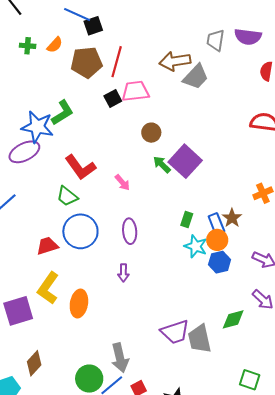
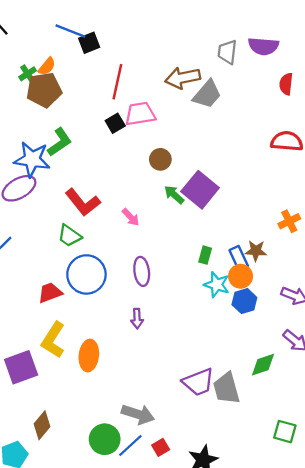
green cross: (28, 46) -> (28, 74), moved, turned -35
brown pentagon: (86, 62) -> (44, 90), moved
brown star: (232, 218) -> (256, 251), turned -30
gray arrow: (120, 358) -> (138, 414), turned -56

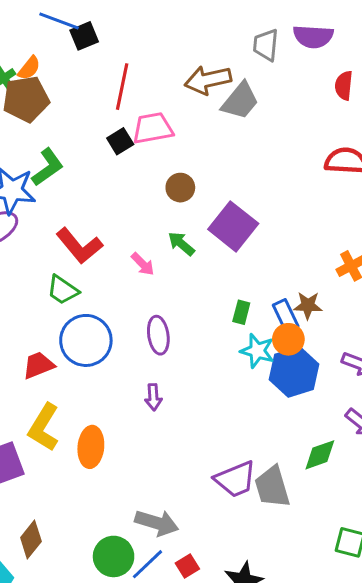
green arrow: (174, 195) -> (181, 244), moved
blue hexagon: (244, 301) -> (294, 372), size x1.5

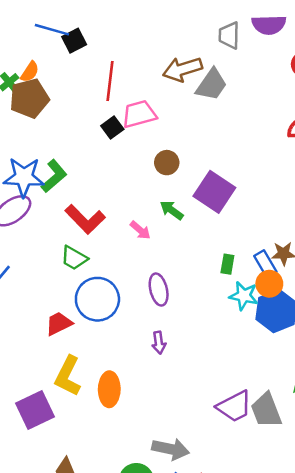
green L-shape: (47, 167) -> (54, 176), moved

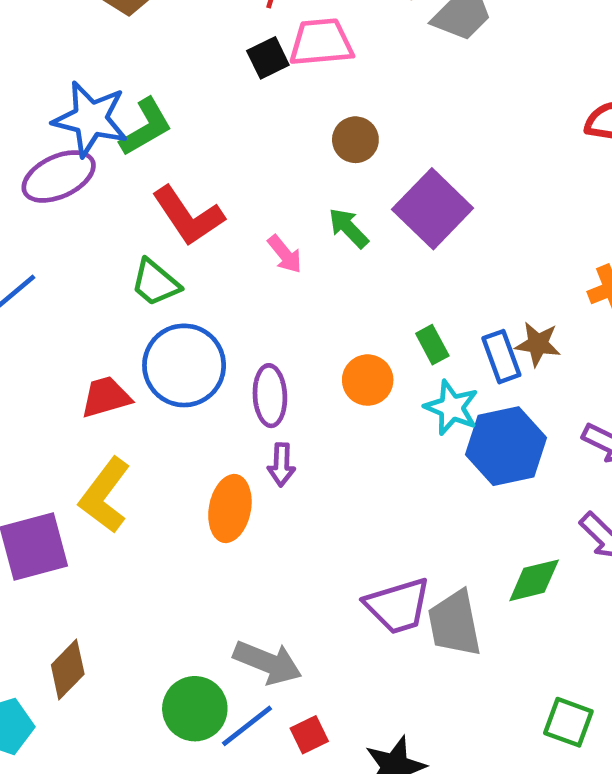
green rectangle: (227, 264) -> (432, 345), turned -48
orange circle: (269, 284) -> (368, 380), moved
purple ellipse: (159, 290) -> (270, 396), moved
orange ellipse: (109, 389) -> (230, 509), moved

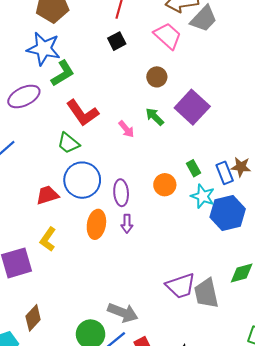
pink trapezoid: (321, 42) -> (168, 36), moved, turned 48
blue star: (90, 119) -> (44, 49), moved
yellow L-shape: (105, 495) -> (48, 239), size x0.7
orange ellipse: (230, 509) -> (96, 224), moved

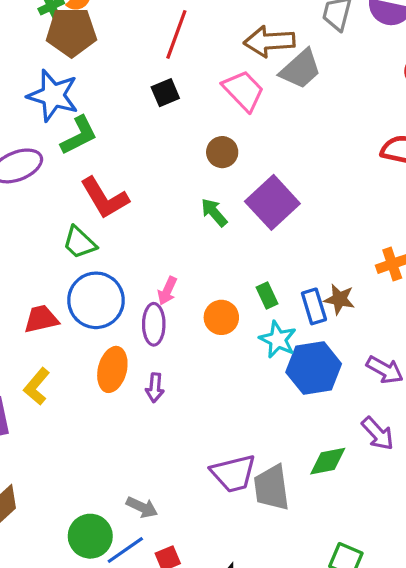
pink arrow: (126, 129) -> (167, 291), moved, turned 60
purple arrow: (127, 224) -> (155, 388), moved
gray arrow: (123, 313) -> (142, 507), size x0.7

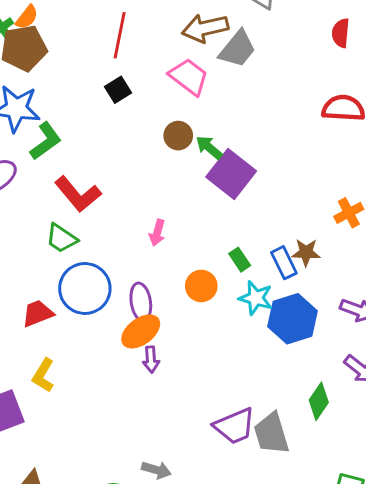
green arrow: (214, 212) -> (209, 147), moved
pink arrow: (167, 291) -> (157, 233), moved
orange ellipse: (112, 369) -> (141, 331), moved, turned 48
green diamond: (328, 461) -> (319, 401), turned -36

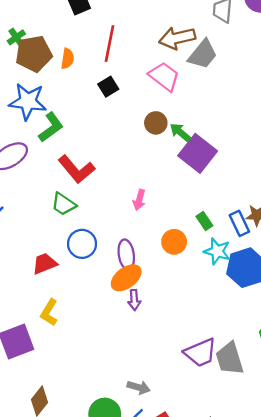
orange semicircle: (27, 17) -> (68, 59), moved, turned -30
blue circle: (85, 288) -> (82, 244), size x0.7

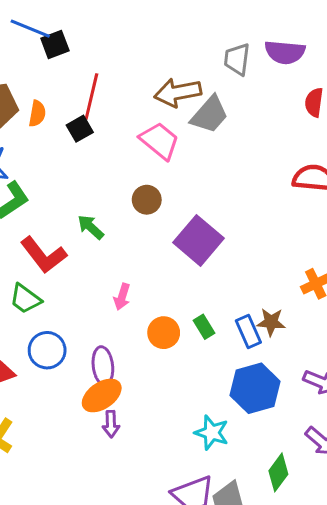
black square: (108, 87) -> (80, 129), moved
green arrow: (180, 132) -> (91, 227), moved
orange circle: (174, 242) -> (164, 333), moved
cyan star: (217, 251) -> (212, 433), moved

